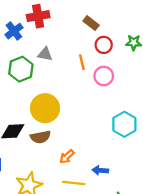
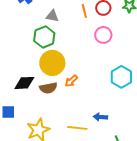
orange line: (82, 62) -> (84, 11), moved
green hexagon: (21, 69) -> (44, 37), moved
orange arrow: (67, 157) -> (71, 81), moved

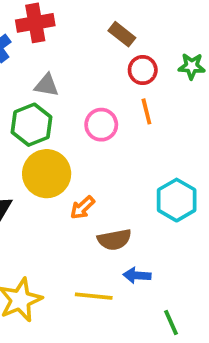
orange line: (84, 11) -> (146, 111), moved
pink circle: (103, 35) -> (101, 125), moved
brown semicircle: (48, 88) -> (114, 240), moved

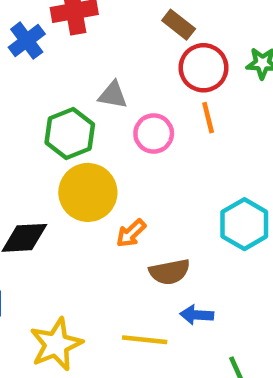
red circle: (143, 70) -> (204, 68), size x1.4
gray triangle: (47, 85) -> (113, 95), moved

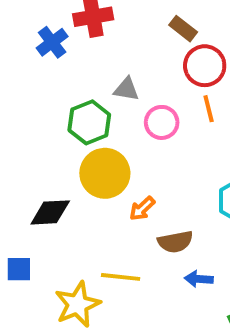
yellow line: (145, 340) -> (121, 277), moved

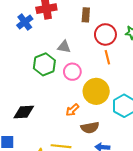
brown rectangle: (183, 29) -> (86, 15), moved, turned 56
pink circle: (162, 122) -> (72, 72), moved
yellow circle: (105, 173) -> (96, 91), moved

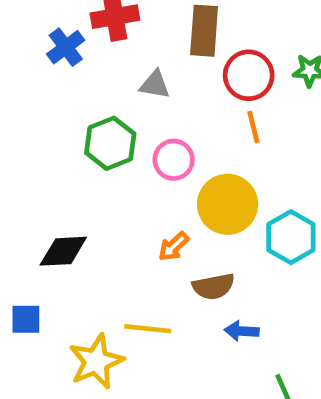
brown rectangle: (86, 15) -> (204, 31), size x1.5
gray triangle: (64, 47) -> (155, 85), moved

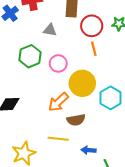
orange arrow: (174, 247) -> (58, 102), size x1.5
yellow line: (148, 329) -> (58, 139), moved
blue arrow: (242, 331) -> (89, 150), moved

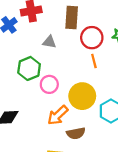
pink circle: (58, 63) -> (49, 84), moved

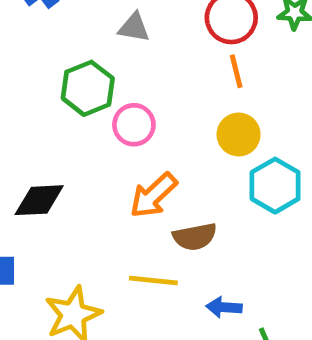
yellow circle: (82, 96) -> (239, 134), moved, size x0.7

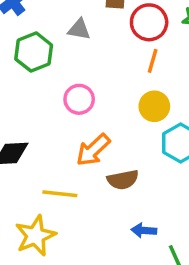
orange line: (236, 71) -> (153, 61), turned 30
green hexagon: (88, 88) -> (34, 52), moved
yellow line: (153, 280) -> (60, 194), moved

